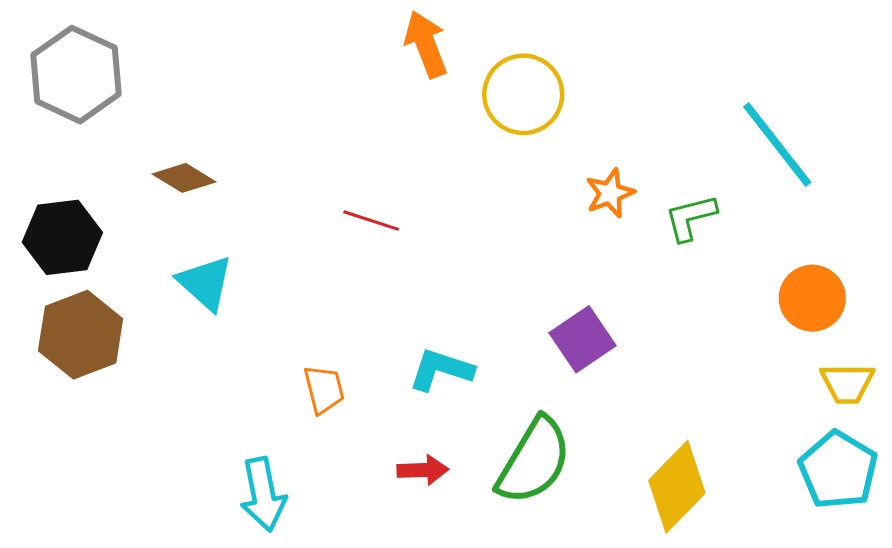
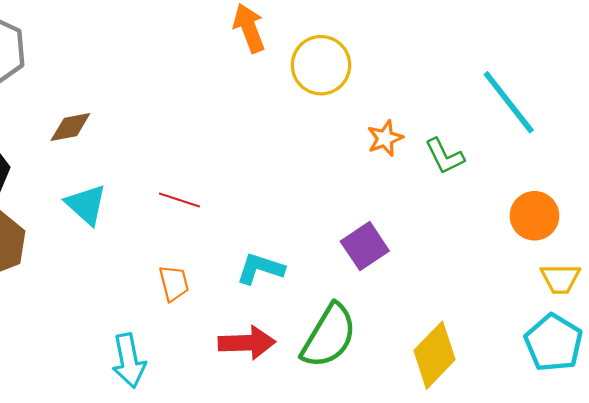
brown diamond: (184, 178) -> (70, 127), turned -42
green L-shape: (691, 218) -> (445, 156), turned -102
red line: (371, 221) -> (179, 200), moved
red arrow: (423, 470) -> (247, 343), size x1.5

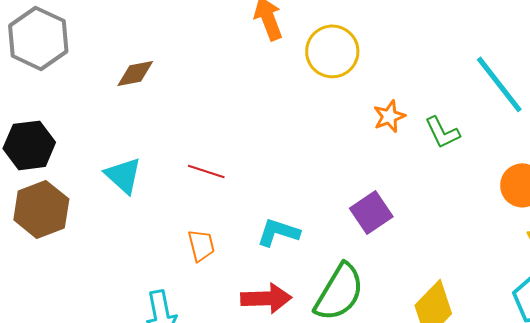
brown diamond: (70, 127) -> (135, 73), moved

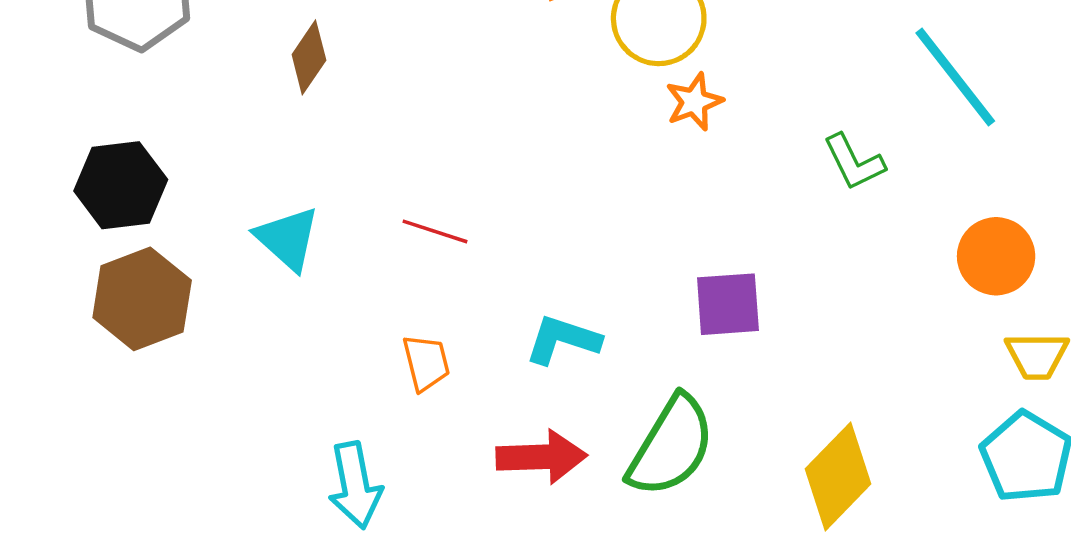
brown diamond: (135, 73) -> (309, 57), turned -45
orange star: (389, 116) -> (694, 102), moved
purple square: (371, 212) -> (728, 304), turned 30

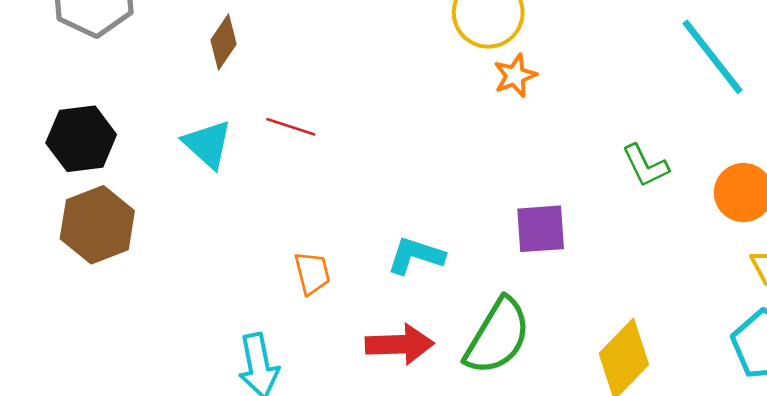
green L-shape: (854, 162) -> (645, 166), moved
red line: (435, 231) -> (291, 127), moved
cyan triangle: (288, 238) -> (207, 144), moved

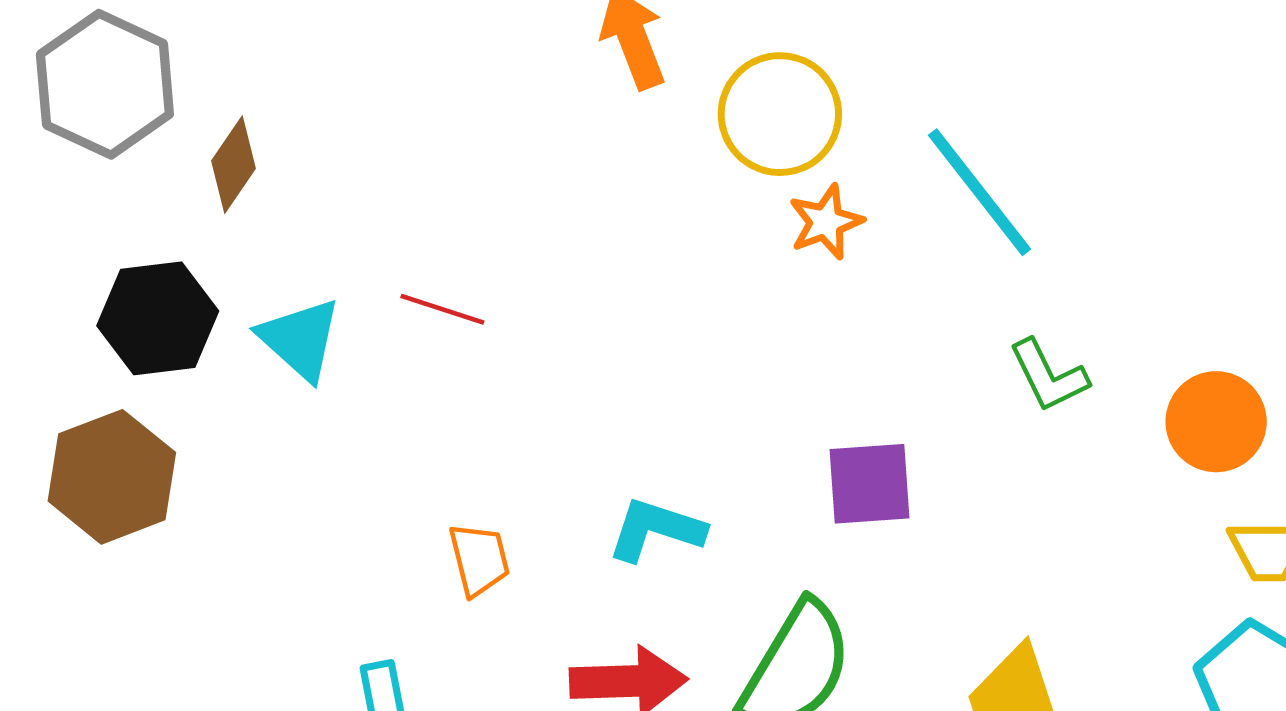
brown diamond: (224, 42) -> (234, 165), moved
cyan line: (713, 57) -> (980, 192), moved
black hexagon: (81, 139) -> (158, 318), moved

